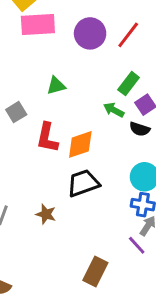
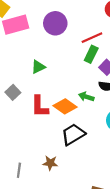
red line: (128, 35) -> (92, 38), moved, turned 40
green arrow: (114, 110) -> (86, 97), moved
orange diamond: (80, 144) -> (65, 106), turned 65

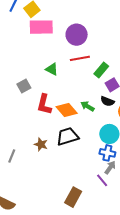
red line: (92, 38) -> (80, 58), moved
green triangle: (38, 67) -> (52, 69), turned 40
brown star: (50, 163) -> (41, 144), moved

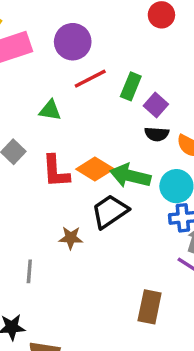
green arrow: (87, 106) -> (130, 176), moved, size x1.6

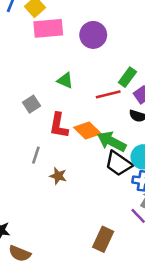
red line: (90, 79) -> (108, 94), moved
black trapezoid: (110, 211) -> (119, 164), moved, turned -124
gray line: (29, 271) -> (36, 155), moved

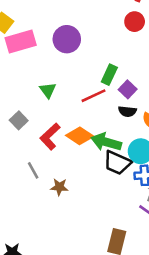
green triangle: (65, 81) -> (48, 90), turned 42
red L-shape: (59, 125) -> (50, 136), turned 48
gray line: (36, 155) -> (33, 170), turned -36

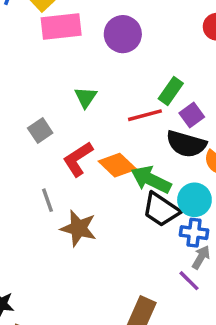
black semicircle: (127, 111) -> (186, 144), size x1.6
brown star: (59, 187) -> (78, 228), size x1.5

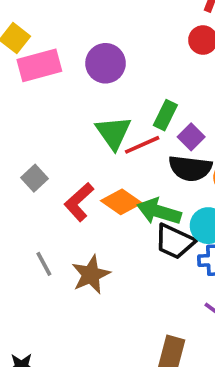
green triangle: (86, 97) -> (113, 133), moved, size x1.5
gray line: (48, 200) -> (44, 264), moved
brown star: (78, 228) -> (91, 275), turned -30

